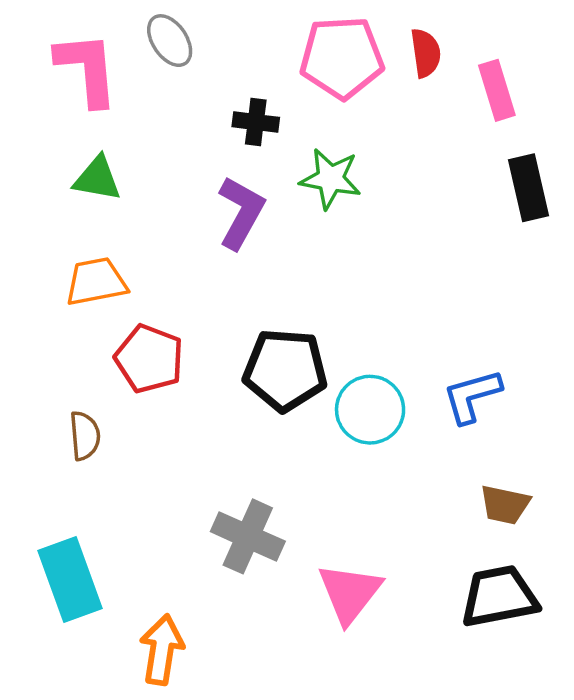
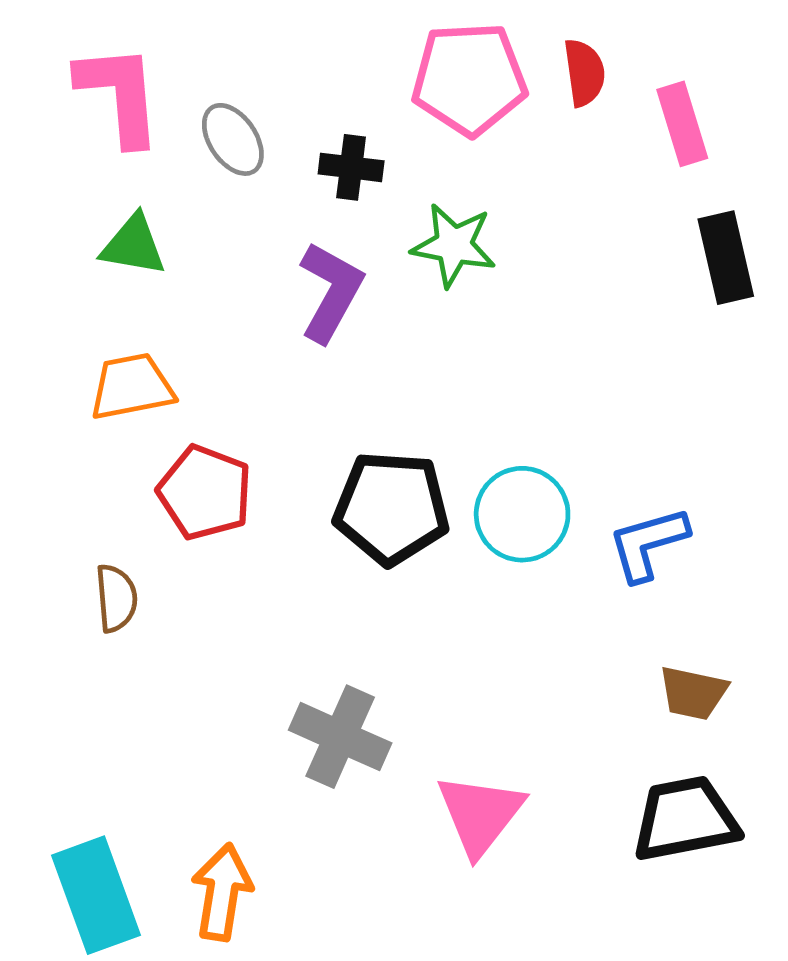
gray ellipse: (170, 41) -> (233, 139), moved
cyan circle: (370, 410) -> (522, 514), moved
cyan rectangle: (70, 579) -> (96, 895), moved

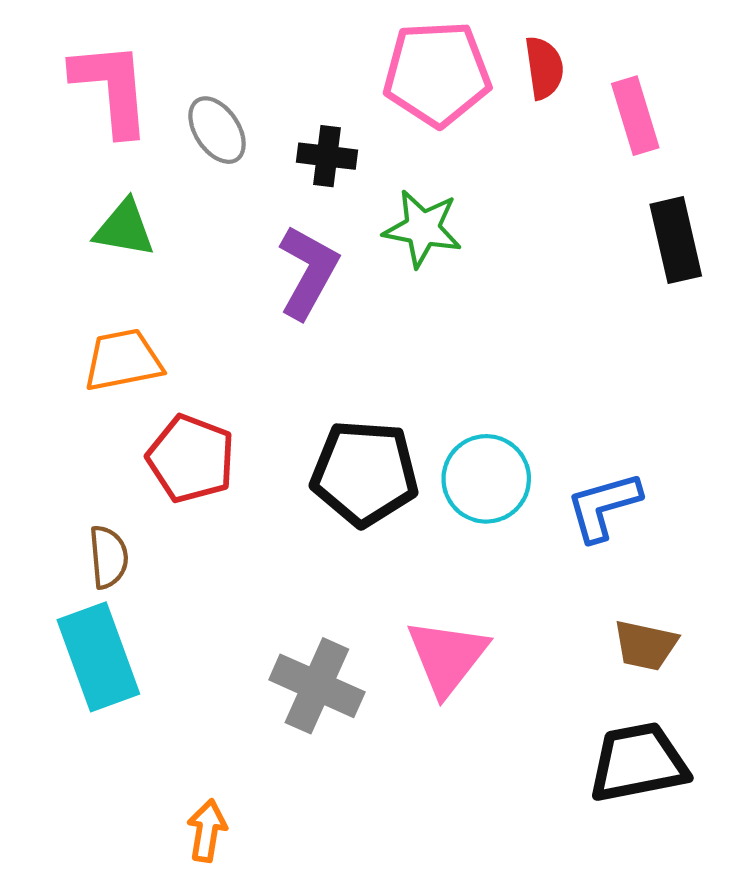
pink triangle: (480, 814) -> (447, 657), moved
orange arrow: (222, 892) -> (207, 831), size x0.7
cyan rectangle: (96, 895) -> (98, 657), moved

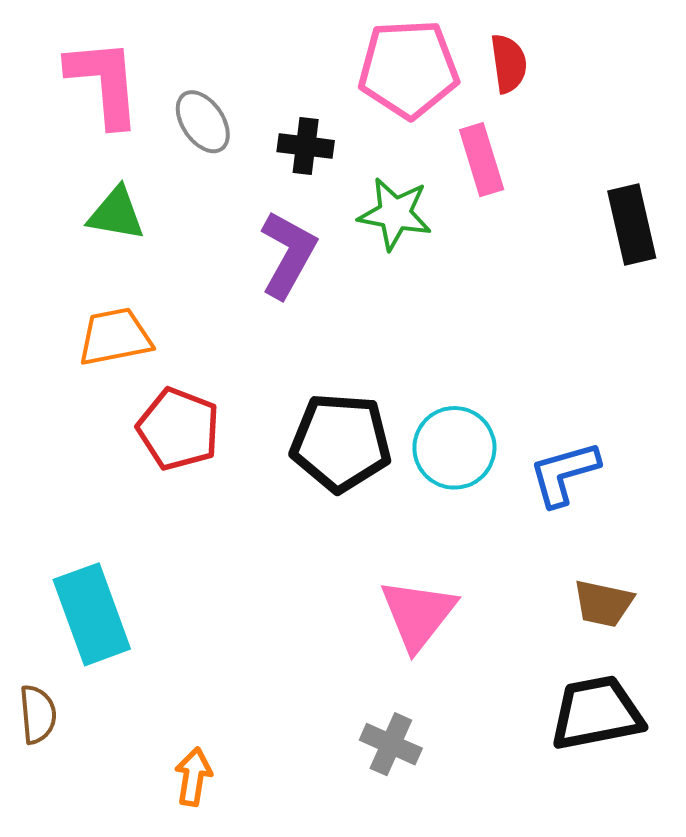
pink rectangle: (635, 116) -> (482, 160), moved
brown semicircle: (108, 557) -> (38, 714), moved
gray cross: (317, 686) -> (391, 744), moved, size x0.7

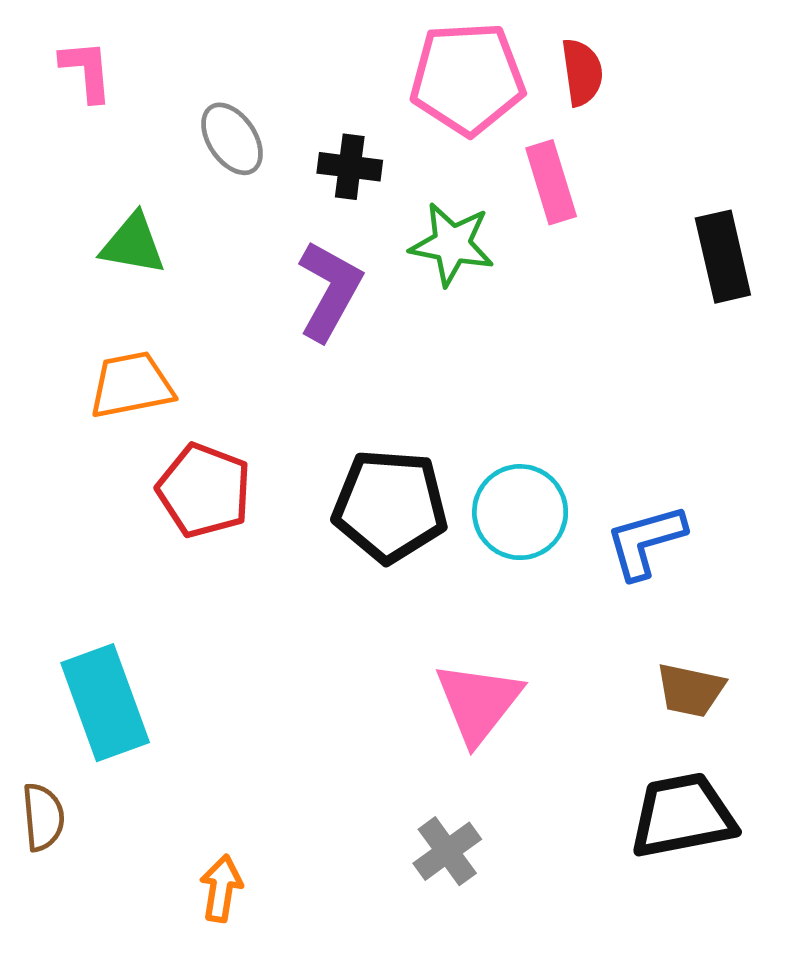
pink L-shape: (104, 82) -> (86, 71), moved, size x0.6
gray cross: (391, 744) -> (447, 851), turned 30

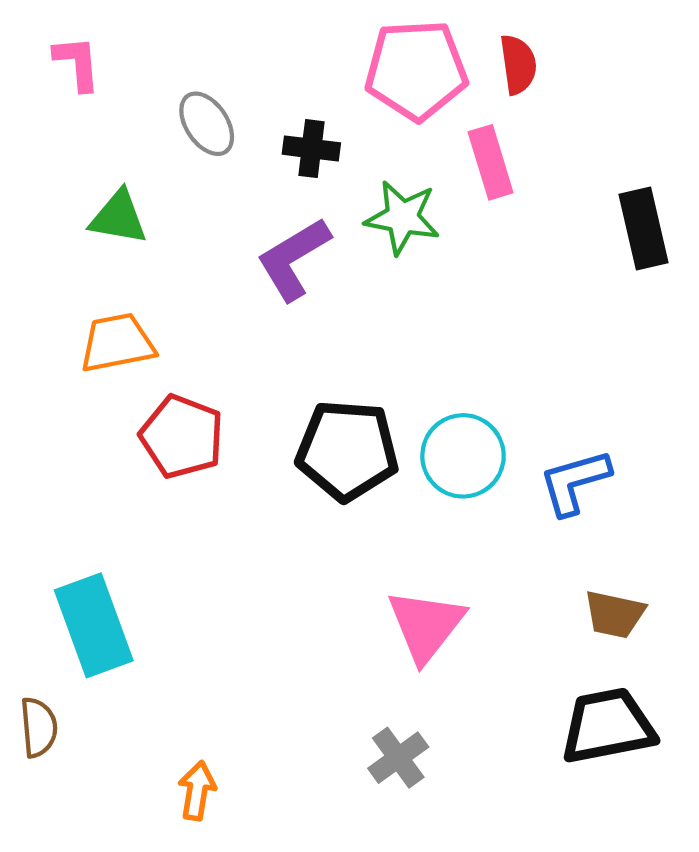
purple L-shape: (330, 291) -> (294, 259), turned -150

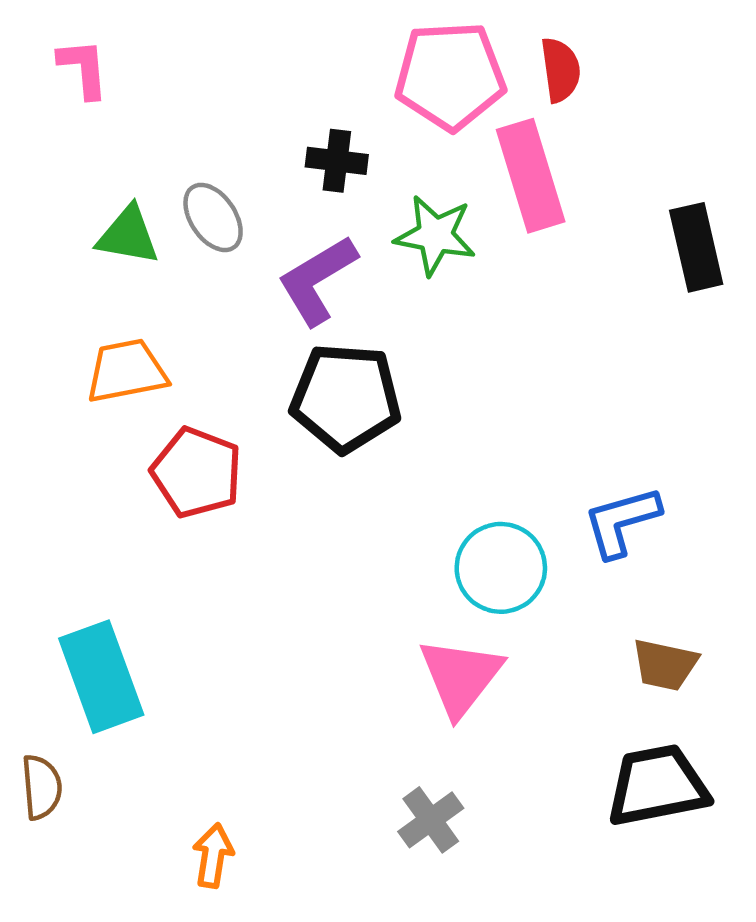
gray ellipse: (207, 124) -> (213, 217), moved
pink rectangle: (491, 162) -> (531, 176), size x1.4
black pentagon: (347, 450) -> (346, 398), moved
cyan circle: (463, 456) -> (501, 568), moved

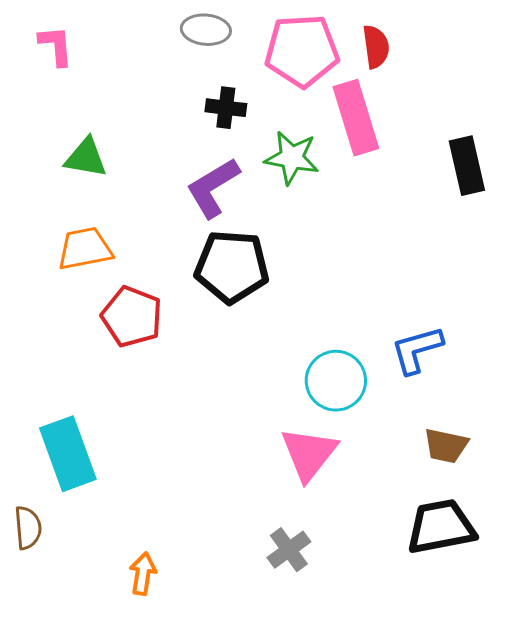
gray ellipse: (213, 217) -> (206, 30), moved, turned -51

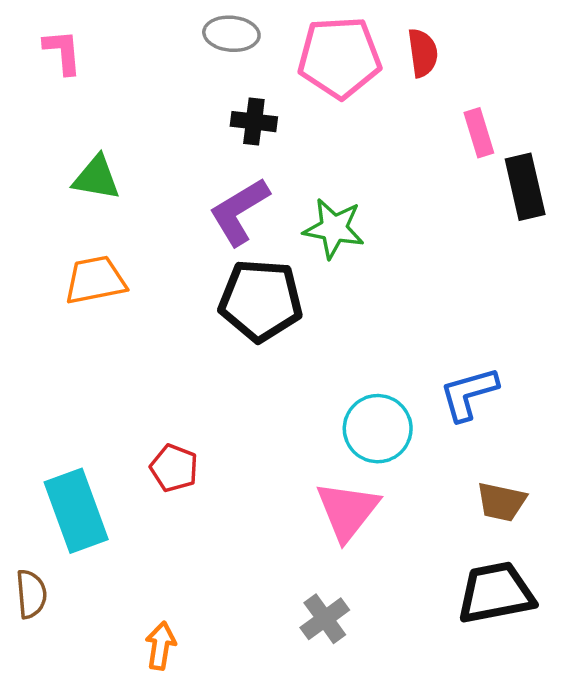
pink rectangle: (356, 118) -> (479, 133), moved, size x0.6
green star: (292, 158) -> (334, 228), moved
red pentagon: (132, 317) -> (174, 468), moved, size x0.7

